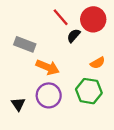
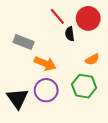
black semicircle: (74, 36) -> (70, 34), turned -48
black triangle: (18, 104) -> (17, 98), size x1.6

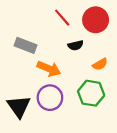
black semicircle: (70, 34) -> (76, 45), moved, turned -96

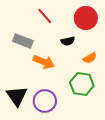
red line: (62, 18) -> (45, 16), moved
purple circle: (50, 98) -> (45, 101), moved

